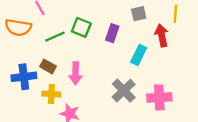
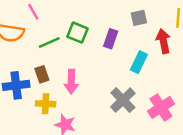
brown rectangle: (48, 66) -> (42, 74), turned 42
pink cross: (159, 97) -> (161, 107), turned -30

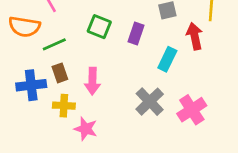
green line: (49, 42) -> (54, 44), moved

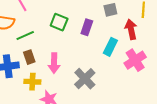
gray cross: (150, 102) -> (85, 79), moved
pink cross: (192, 110) -> (135, 60), moved

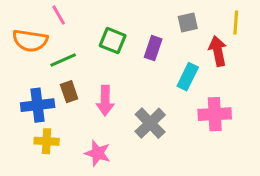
pink cross: (135, 60) -> (215, 114), moved, turned 30
yellow cross: (32, 82) -> (47, 141), moved

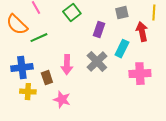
orange semicircle: (30, 41) -> (17, 25), turned 35
green square: (113, 41) -> (72, 13), moved, turned 30
brown rectangle: (69, 92) -> (47, 78), moved
gray cross: (150, 123) -> (97, 62), moved

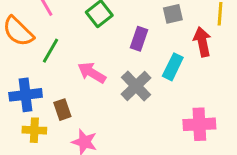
green line: (39, 38) -> (51, 51), turned -36
pink arrow: (67, 65) -> (92, 73), moved, turned 120
pink cross: (140, 74) -> (199, 124), moved

